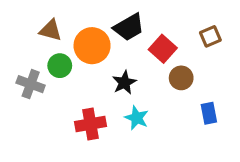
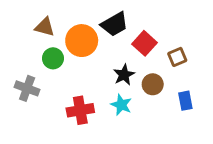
brown square: (210, 36) -> (177, 57), moved
brown circle: (181, 78) -> (153, 84), moved
black star: (124, 83) -> (124, 75), moved
gray cross: (31, 84) -> (27, 88), moved

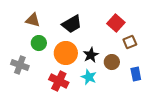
black trapezoid: (114, 24) -> (72, 24), moved
orange circle: (82, 41) -> (66, 53), moved
red square: (144, 43) -> (116, 23), moved
red cross: (80, 110) -> (59, 81), turned 36

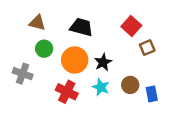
black trapezoid: (72, 24) -> (81, 27), turned -135
brown circle: (112, 62) -> (130, 85), moved
blue rectangle: (136, 74) -> (152, 94), moved

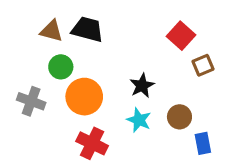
black trapezoid: (81, 27) -> (87, 29), moved
orange circle: (75, 60) -> (84, 97), moved
red cross: (67, 92) -> (92, 143), moved
blue rectangle: (152, 94) -> (203, 143), moved

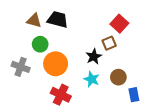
brown square: (203, 65) -> (109, 43), moved

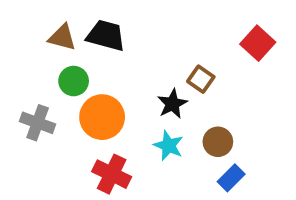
red square: (119, 24) -> (258, 43), moved
brown square: (109, 43) -> (201, 79), turned -32
blue rectangle: (134, 95) -> (231, 178), moved, turned 56

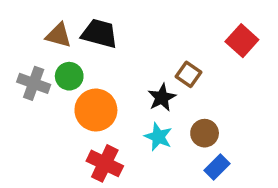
gray cross: (38, 123) -> (34, 83), moved

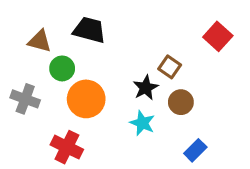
brown triangle: (59, 35) -> (40, 41), moved
gray cross: (34, 83) -> (25, 99), moved
brown circle: (205, 133) -> (181, 102), moved
red cross: (105, 163) -> (67, 147), moved

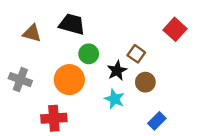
green circle: (62, 68) -> (89, 54), moved
red cross: (67, 147) -> (54, 118), turned -30

